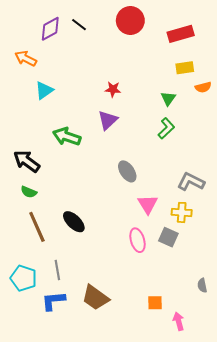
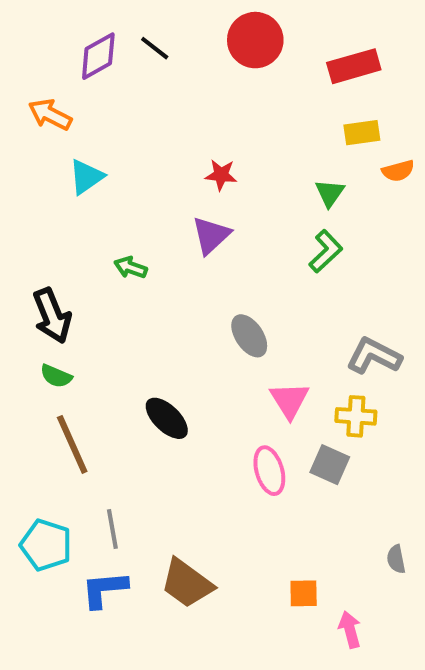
green arrow: (67, 137) -> (131, 267), size x0.6
black arrow: (27, 161) -> (52, 316), turned -148
black ellipse: (74, 222) -> (167, 418), moved

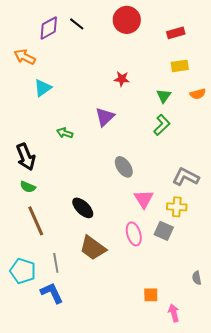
red rectangle: (354, 66) -> (176, 33), size x0.7
orange semicircle: (398, 171) -> (198, 94), moved
red star: (221, 175) -> (122, 79), moved
brown trapezoid: (187, 583) -> (93, 248), moved
blue L-shape: (104, 589) -> (52, 293), turned 70

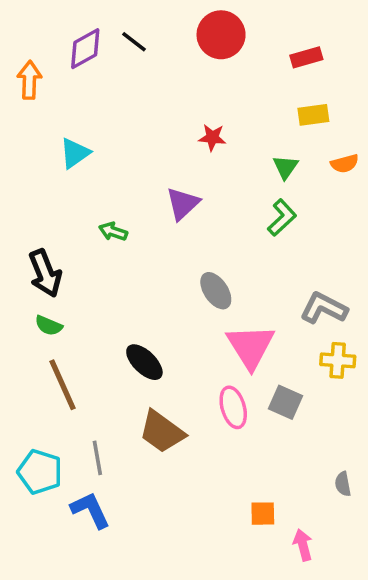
orange arrow: (25, 57) -> (29, 80), moved, turned 65
pink triangle: (144, 199) -> (251, 346), size x1.4
yellow cross: (177, 207) -> (338, 360), moved

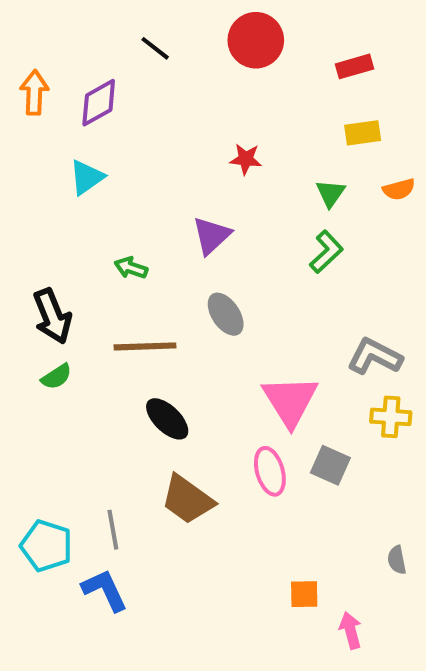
purple diamond: (85, 49) -> (99, 103), moved
gray ellipse: (216, 291) -> (226, 314), moved
green semicircle: (49, 326) -> (56, 377), turned -56
brown line: (63, 385) -> (145, 346), moved, turned -68

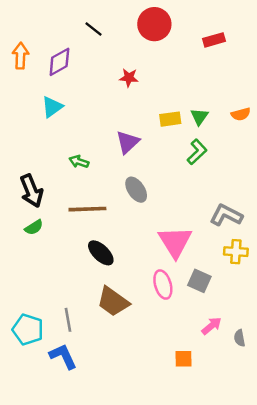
yellow rectangle: (363, 133) -> (170, 119), moved
red star: (246, 159) -> (129, 78), moved
pink arrow: (350, 630) -> (212, 326), moved, turned 65

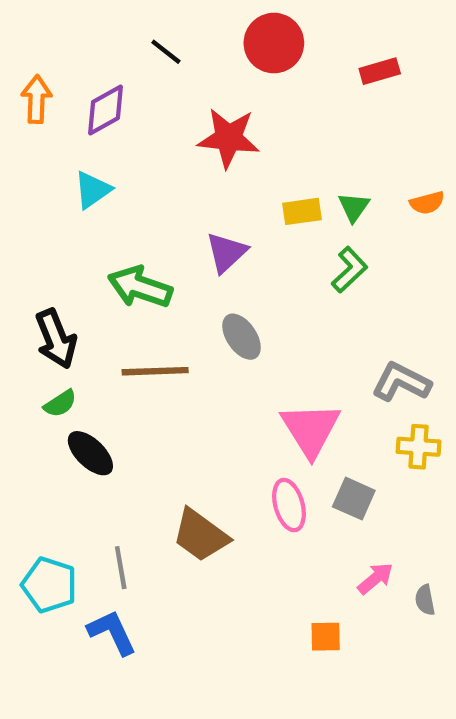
red star: (129, 78) -> (229, 138), size x1.8
green arrow: (79, 162) -> (140, 287), size x1.8
black ellipse: (101, 253) -> (90, 453), moved

